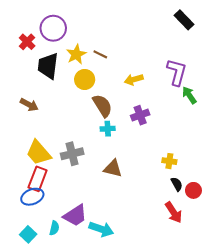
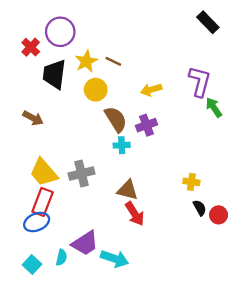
purple cross: (140, 115) -> (146, 125), moved
red arrow: (174, 212) -> (135, 214), moved

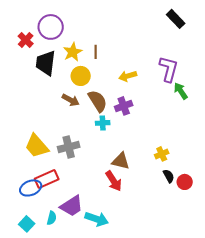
brown line: (113, 61) -> (96, 52), turned 64
brown arrow: (33, 118) -> (71, 100), moved
yellow cross: (191, 182) -> (162, 154), turned -32
brown triangle: (128, 190) -> (121, 161), moved
red rectangle: (43, 202) -> (47, 179), moved, turned 45

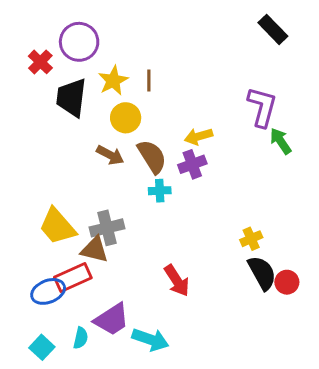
yellow arrow: (128, 76) -> (198, 136), moved
brown triangle: (121, 161) -> (95, 250), moved
black semicircle: (169, 176) -> (262, 273), size x1.6

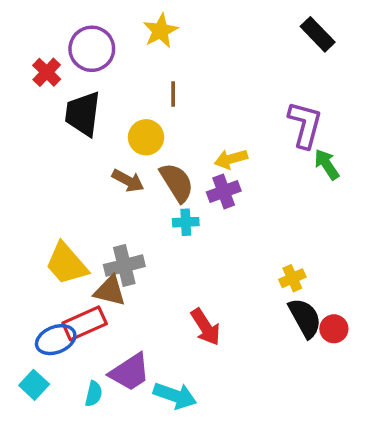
yellow star: (113, 81) -> (160, 31), moved
cyan square: (42, 347) -> (34, 385), moved

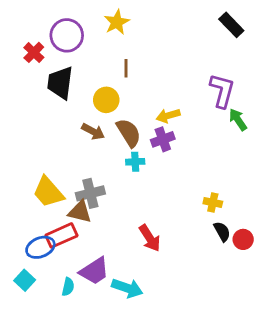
yellow cross: (292, 278) -> (213, 203), turned 36
black semicircle: (305, 318) -> (222, 232), size x0.7

